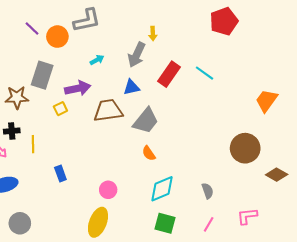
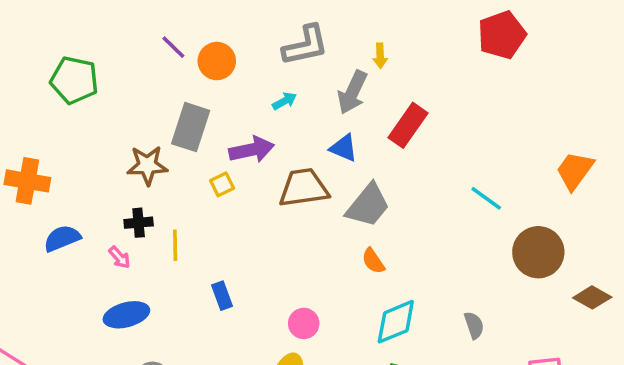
gray L-shape: (87, 20) -> (305, 45), moved
cyan line: (205, 73) -> (486, 198), moved
blue triangle: (131, 87) -> (344, 148), turned 36

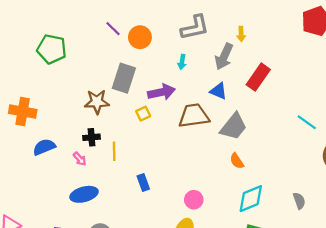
cyan arrow: (285, 101) -> (182, 62), turned 128

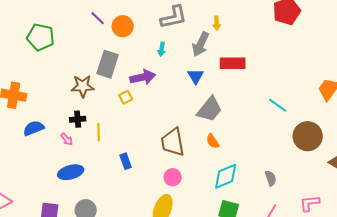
red rectangle: (258, 77) -> (233, 63), turned 55
blue triangle: (219, 91) -> (196, 76), turned 36
brown trapezoid: (194, 116) -> (173, 142), moved, turned -92

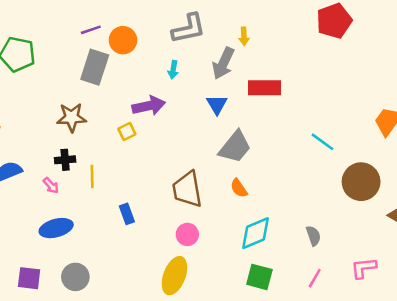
purple line: (98, 18) -> (91, 30), turned -63
gray rectangle: (108, 64) -> (95, 67), moved

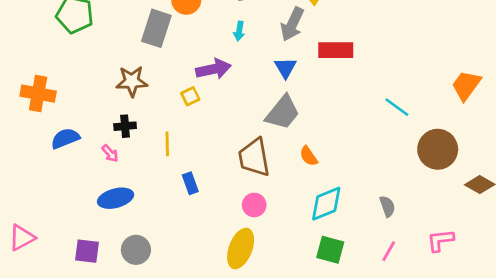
gray trapezoid: (235, 147) -> (283, 113), moved
yellow line: (92, 177) -> (167, 144), moved

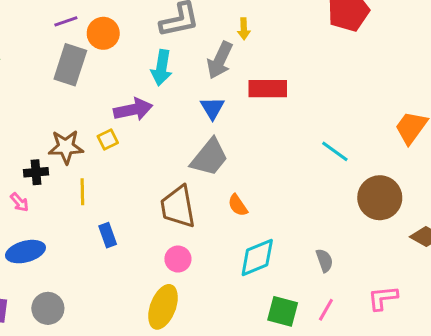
cyan arrow: (239, 31) -> (162, 68), size x1.6
brown star: (132, 81) -> (66, 147), moved
green square: (330, 250) -> (283, 311), moved

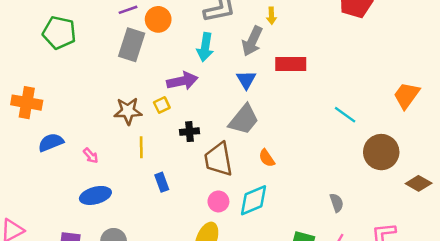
black cross: (36, 172) -> (189, 132), moved
cyan diamond: (257, 258) -> (253, 200), moved

